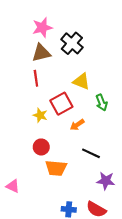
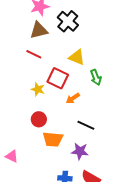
red line: (36, 78) -> (34, 54), turned -56
red square: (61, 104) -> (58, 78), turned -35
purple star: (106, 181) -> (80, 151), moved

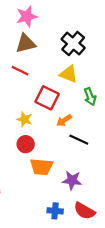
black cross: (68, 21) -> (73, 44), moved
yellow star: (38, 89) -> (24, 119), moved
black line: (86, 125) -> (79, 140), moved

